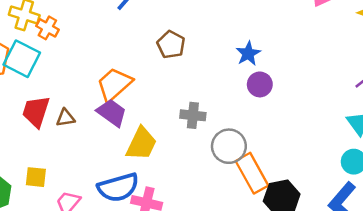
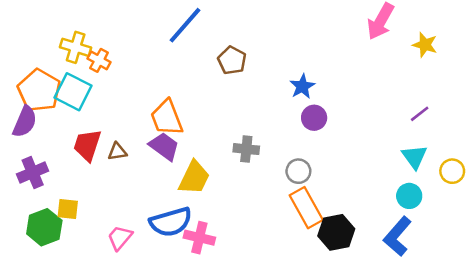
brown pentagon: (171, 45) -> (232, 60), moved
orange trapezoid: (114, 84) -> (167, 118), turned -69
gray circle: (229, 146) -> (298, 171), moved, size x0.7
yellow square: (36, 177) -> (68, 209), moved

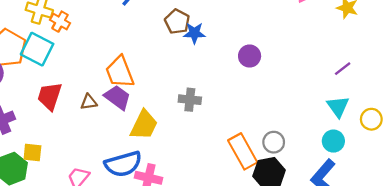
blue star: (302, 86) -> (194, 33), moved, turned 30
purple circle: (314, 118) -> (250, 56), moved
brown triangle: (117, 152) -> (89, 102), moved
gray circle: (298, 171) -> (274, 142), moved

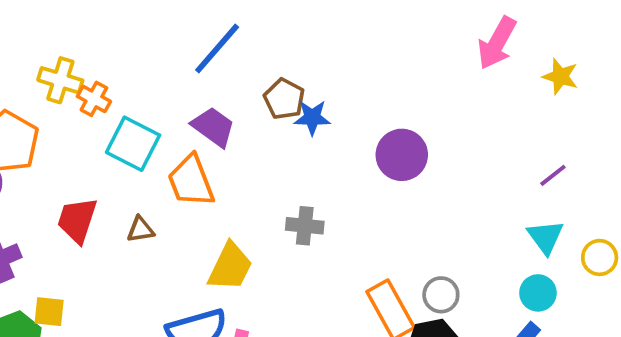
cyan square: (37, 49) -> (133, 144), moved
purple circle: (250, 56) -> (402, 155), size x1.4
purple trapezoid: (117, 97) -> (213, 127), moved

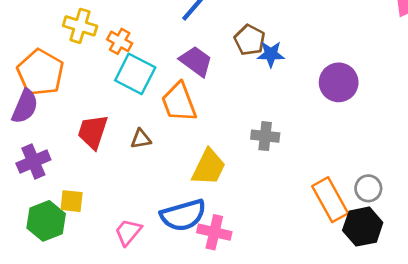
orange cross: (94, 99) -> (120, 41), moved

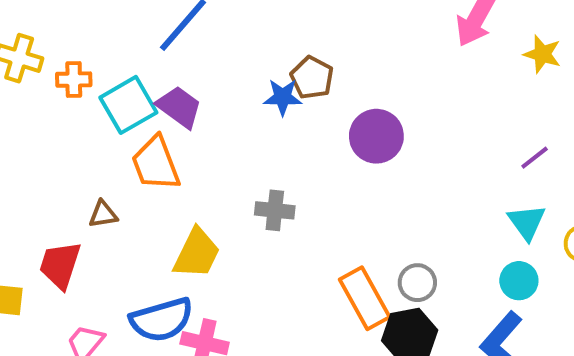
brown pentagon: (250, 40) -> (312, 78), moved
orange cross: (120, 41) -> (74, 80), turned -30
cyan square: (135, 74) -> (128, 105), moved, turned 33
red trapezoid: (93, 132) -> (60, 265), moved

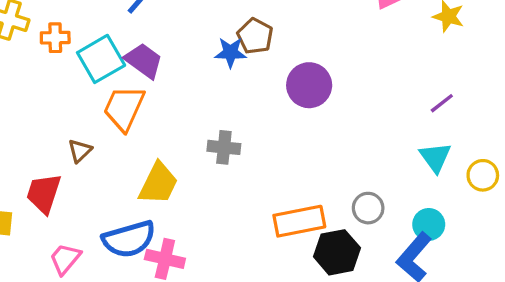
orange trapezoid: (156, 164) -> (124, 108), turned 45
brown triangle: (103, 214) -> (80, 151), turned -35
cyan circle: (519, 281) -> (429, 224), moved
gray circle: (417, 283) -> (368, 208), moved
orange rectangle: (365, 298) -> (299, 221), turned -72

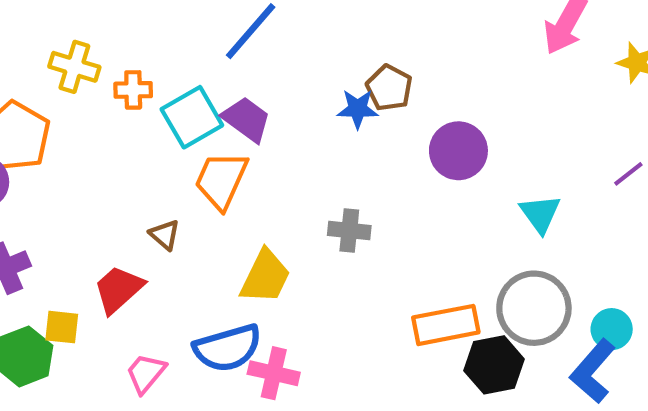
brown triangle: (80, 151) -> (165, 235), turned -35
cyan triangle: (435, 157) -> (540, 214), moved
red trapezoid: (44, 193) -> (118, 289), turned 30
gray circle: (368, 208) -> (534, 308), size x1.8

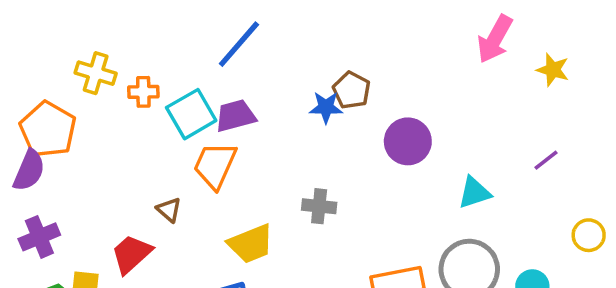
purple trapezoid: (246, 119) -> (236, 116), turned -51
cyan triangle: (540, 214) -> (474, 193), turned 48
yellow trapezoid: (265, 277) -> (251, 244), turned 42

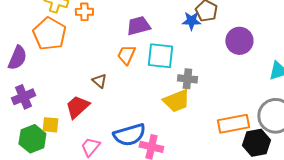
cyan square: (191, 114) -> (160, 56), moved, turned 36
orange pentagon: (48, 129) -> (49, 34), moved
orange trapezoid: (215, 165) -> (126, 55), size x0.7
yellow trapezoid: (251, 244) -> (176, 101), moved

